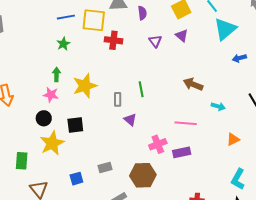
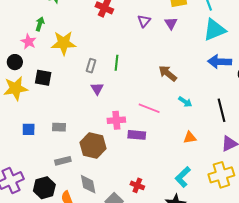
blue arrow: (239, 58) -> (220, 62), size x1.6

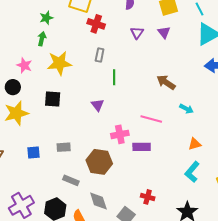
green arrow: (40, 24) -> (42, 39), moved
gray rectangle: (91, 66) -> (100, 55), moved
black square: (43, 78) -> (53, 99), moved
gray rectangle: (63, 161) -> (71, 180), turned 42
cyan L-shape: (183, 177) -> (192, 172), moved

